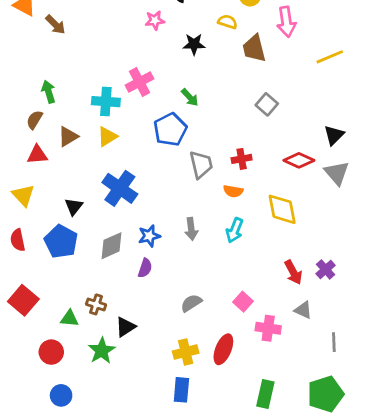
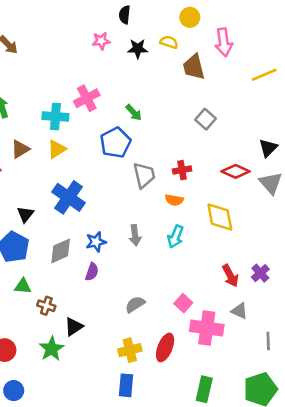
black star: (194, 44) -> (138, 49), moved
green triangle: (69, 318) -> (23, 286), moved
pink cross: (268, 328) -> (207, 328), size x1.4

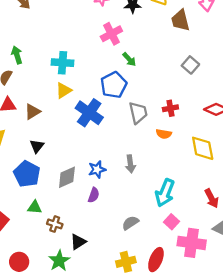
pink cross: (87, 98) -> (111, 34), moved
brown triangle: (20, 149) -> (32, 112), moved
blue cross: (68, 197) -> (89, 113), moved
cyan arrow: (175, 237) -> (165, 193), moved, size x1.4

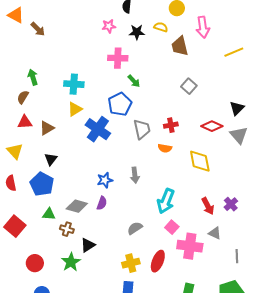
pink cross: (111, 34) -> (118, 58), turned 30
gray diamond: (67, 177) -> (77, 206), moved, turned 40

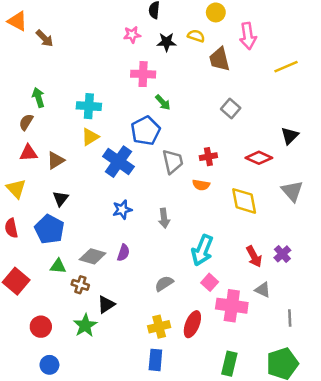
gray triangle: (239, 135) -> (292, 191), moved
blue star: (105, 180) -> (122, 210), moved

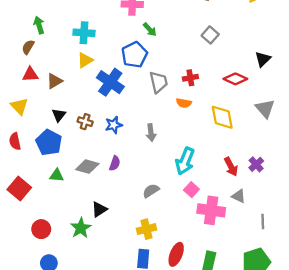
brown cross: (80, 285) -> (85, 122), moved
red ellipse: (192, 324) -> (176, 254), moved

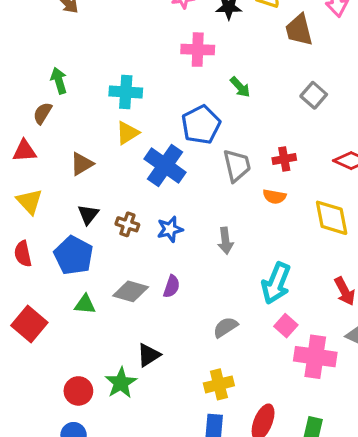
green arrow: (150, 29) -> (240, 87), moved
red triangle: (30, 74) -> (25, 151), moved
red circle: (41, 229) -> (78, 391), moved

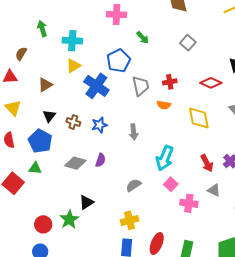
green arrow: (59, 81) -> (42, 29), moved
green triangle: (85, 304) -> (35, 168), moved
pink cross: (315, 357) -> (189, 203), size x0.7

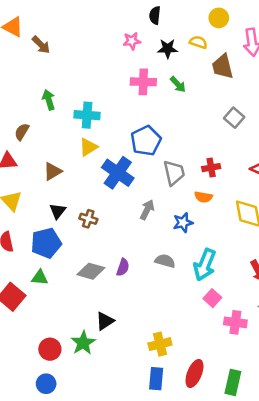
green arrow: (143, 38) -> (178, 84), moved
blue star: (99, 125) -> (183, 223), moved
gray arrow: (134, 132) -> (147, 210), moved, turned -147
blue pentagon: (40, 141) -> (46, 243), turned 30
gray semicircle: (134, 185) -> (165, 261), moved, turned 49

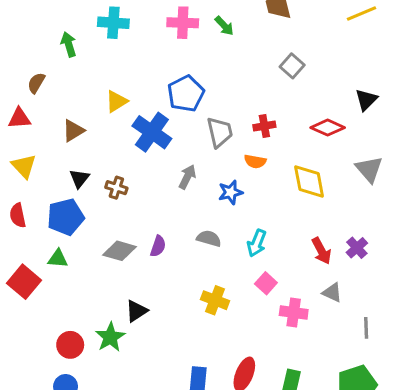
cyan cross: (87, 115) -> (113, 23), moved
cyan arrow: (205, 265) -> (257, 243), size x0.7
yellow cross: (160, 344) -> (215, 300), moved, turned 35

